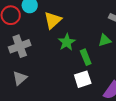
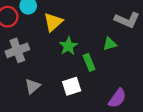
gray triangle: (20, 78) -> (33, 86), moved
white square: (83, 79) -> (72, 86), moved

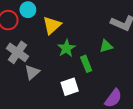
gray cross: (17, 50) -> (17, 52), turned -35
gray triangle: (33, 86) -> (32, 72), moved

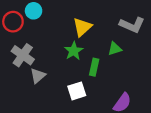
yellow triangle: (52, 25) -> (82, 27), moved
green rectangle: (86, 64) -> (94, 67), turned 35

